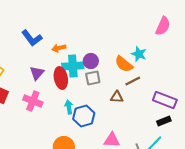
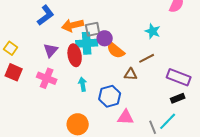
blue L-shape: (32, 38) -> (46, 15), turned -90
orange arrow: (59, 48) -> (73, 25), size x1.5
orange semicircle: (124, 64) -> (116, 50), moved
gray square: (93, 78) -> (93, 29), moved
blue hexagon: (84, 116) -> (110, 96), moved

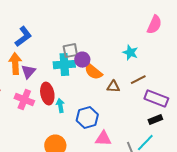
orange arrow: (73, 25) -> (15, 64), moved, turned 100
red ellipse: (75, 55) -> (47, 94), moved
brown line: (147, 58) -> (138, 80), moved
brown triangle: (131, 74) -> (113, 87), moved

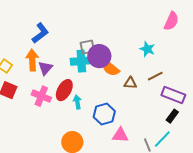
purple circle: (82, 60) -> (99, 56), size x1.5
red ellipse: (47, 94) -> (64, 90), turned 40
black rectangle: (155, 120) -> (172, 116), turned -32

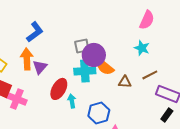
pink semicircle: (171, 21) -> (147, 20), moved
cyan cross: (81, 61) -> (85, 71), moved
pink cross: (41, 96) -> (17, 99), moved

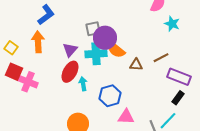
cyan star: (142, 48) -> (172, 24), moved
purple triangle: (40, 67) -> (70, 50), moved

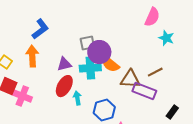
purple triangle: (70, 50) -> (64, 64), turned 35
brown triangle: (136, 65) -> (130, 79), size x1.5
purple rectangle: (179, 77) -> (144, 91), moved

